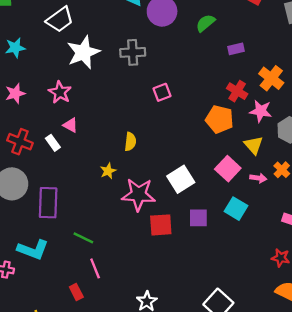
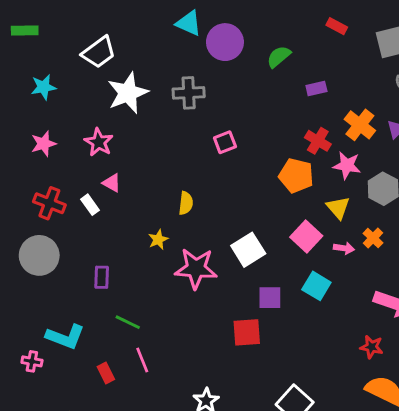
purple rectangle: (48, 203) -> (102, 277), moved, size x0.6
red square: (161, 225) -> (247, 332), moved
red rectangle: (76, 292) -> (106, 373), moved

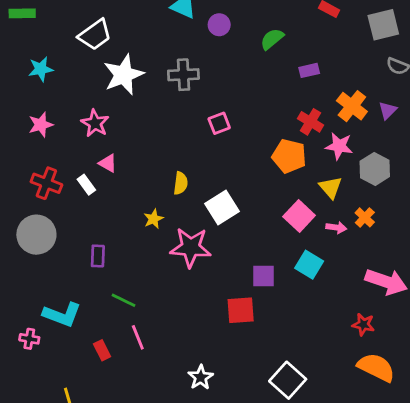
purple circle: (225, 42) -> (219, 25), size x0.6
white square: (248, 250) -> (222, 207), moved

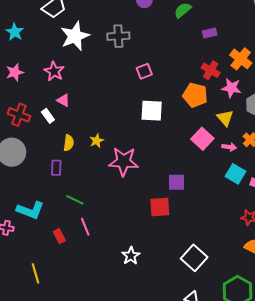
cyan star: (41, 69) -> (15, 32), turned -30
yellow semicircle: (181, 183) -> (69, 143), moved
white square: (222, 207) -> (152, 111), moved, turned 35
cyan square: (309, 265) -> (236, 174), moved

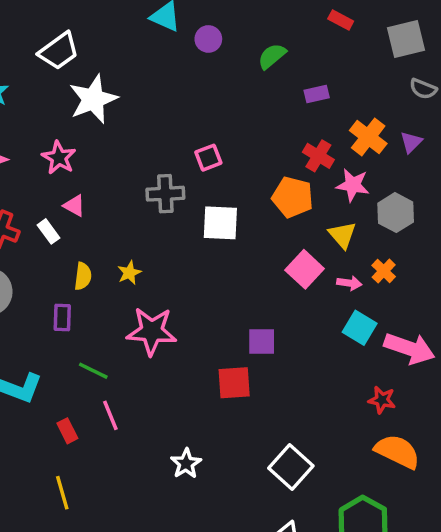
gray cross: (118, 36) -> (165, 194), moved
pink star: (124, 161) -> (152, 331), moved
yellow line: (35, 273) -> (62, 493), moved

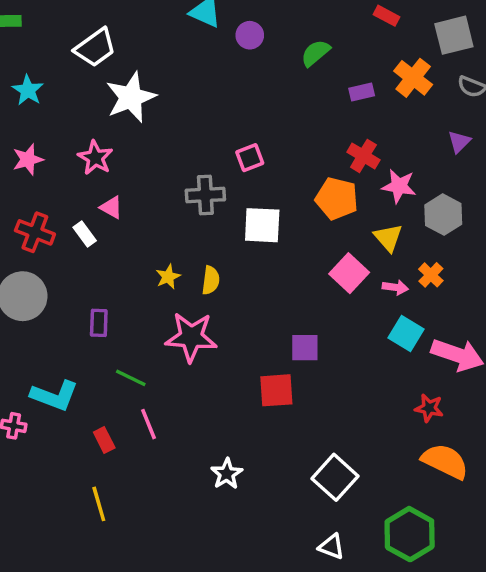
orange cross: (368, 137) -> (413, 78), moved
yellow semicircle: (83, 276) -> (211, 280), moved

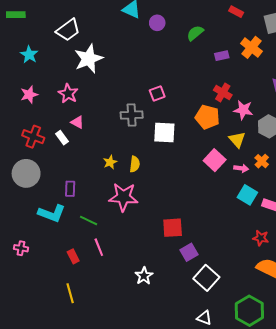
purple square: (305, 348) -> (189, 252), moved, turned -30
cyan L-shape: (54, 396) -> (52, 213), moved

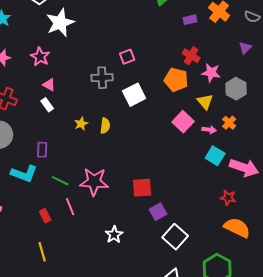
white square: (164, 132) -> (134, 95), turned -30
white rectangle: (62, 138) -> (47, 105), moved
pink star: (123, 197) -> (94, 182), moved

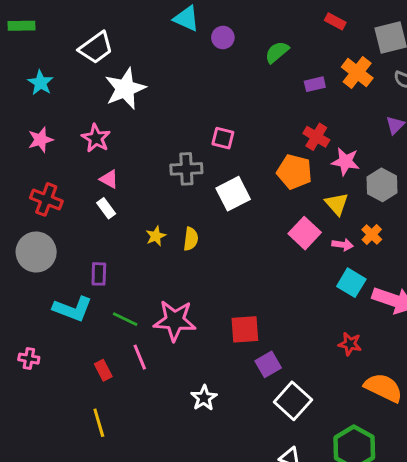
pink square: (127, 57) -> (223, 138), turned 35
red star: (228, 198) -> (350, 344), moved

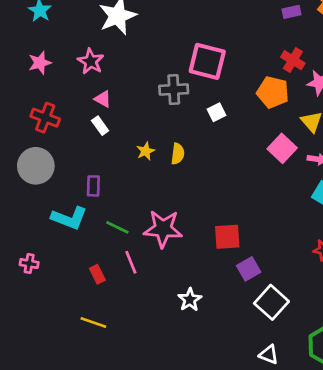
pink square: (223, 138) -> (207, 61), size x1.8
white square: (233, 194) -> (217, 112), size x0.6
yellow line: (99, 423) -> (93, 322), turned -55

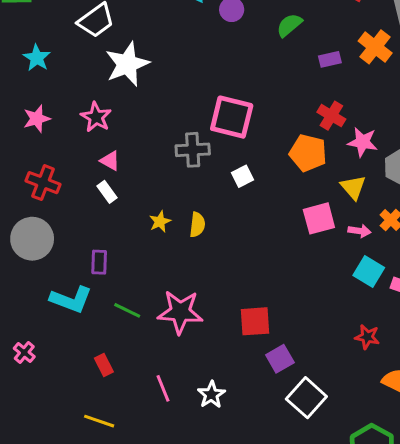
pink square: (282, 148) -> (319, 218), turned 32
pink line: (131, 262) -> (163, 388), moved
pink cross: (29, 264) -> (24, 353), turned 30

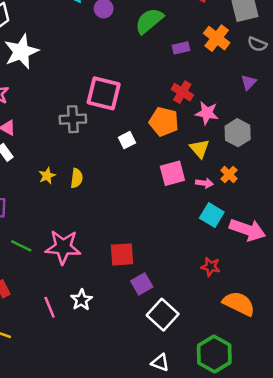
green semicircle: (289, 25) -> (149, 21), size x1.4
white square: (243, 176) -> (127, 140), moved
white star: (211, 395) -> (81, 300), moved

